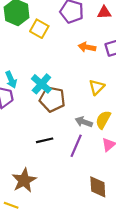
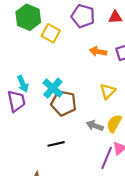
purple line: (76, 146) -> (107, 158), moved

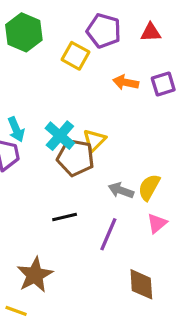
yellow square: (51, 33) -> (76, 56), moved
yellow triangle: (108, 91) -> (94, 140), moved
purple line: (107, 158) -> (108, 234), moved

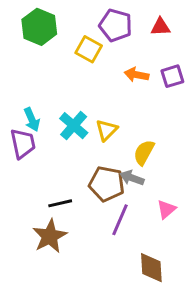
brown pentagon: (76, 158) -> (107, 184), moved
yellow semicircle: (149, 187) -> (144, 152), moved
black line: (65, 217) -> (60, 203), moved
brown star: (35, 275) -> (50, 236), moved

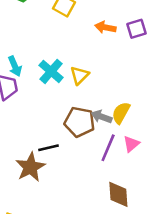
yellow semicircle: (144, 152) -> (121, 113), moved
black line: (60, 203) -> (48, 148), moved
purple line: (120, 220) -> (108, 148), moved

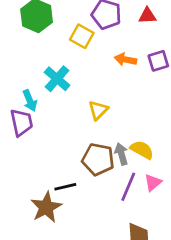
cyan cross: (51, 71) -> (57, 79), moved
yellow semicircle: (121, 113) -> (142, 150), turned 90
gray arrow: (102, 117) -> (121, 154), turned 54

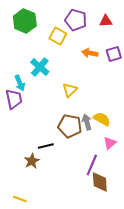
purple line: (128, 187) -> (92, 165), moved
brown star: (46, 207) -> (32, 161), size x0.7

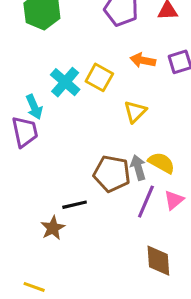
yellow square: (58, 36) -> (99, 77), moved
yellow triangle: (70, 90) -> (135, 112), moved
purple line: (92, 165) -> (146, 202), moved

